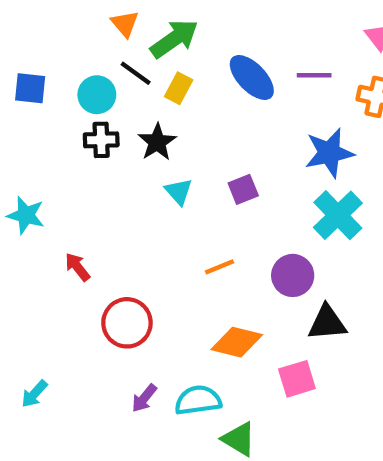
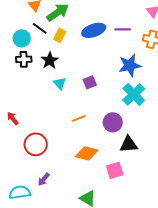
blue ellipse: (252, 77) -> (94, 30), turned -65
cyan semicircle: (198, 400) -> (20, 192), moved

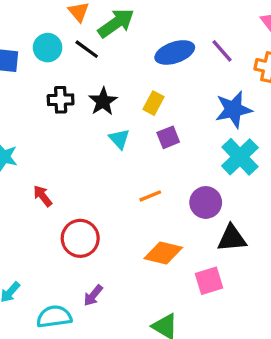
purple line: (123, 29) -> (222, 51), turned 49
yellow rectangle: (60, 35) -> (154, 103), moved
cyan circle: (22, 38) -> (48, 48), moved

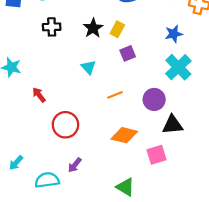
black star: (103, 101) -> (93, 28), moved
blue star: (233, 110) -> (174, 34), size x0.7
cyan triangle: (119, 139) -> (88, 67), moved

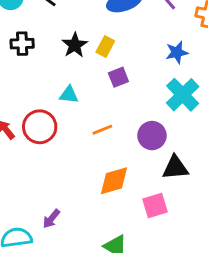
cyan triangle: (88, 67) -> (69, 95), turned -42
red circle: (65, 125) -> (40, 127), moved
orange diamond: (124, 135) -> (114, 181), turned -30

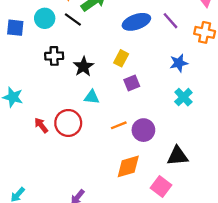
black star: (75, 45) -> (83, 67), moved
cyan cross: (183, 95) -> (183, 97), size x0.7
purple circle: (152, 136) -> (143, 130), moved
pink square: (155, 206) -> (161, 186), turned -36

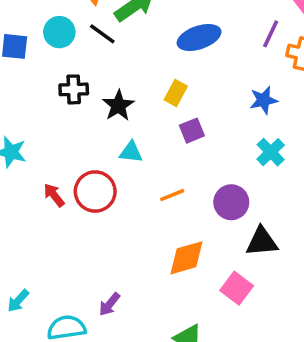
purple line: (171, 21) -> (271, 34), moved, turned 66
purple circle: (143, 130) -> (231, 202), moved

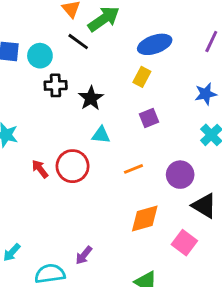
cyan circle: (59, 32) -> (40, 56), moved
yellow rectangle: (176, 93) -> (142, 77), moved
black triangle: (262, 242) -> (204, 206), turned 36

